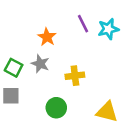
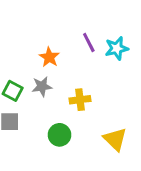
gray star: (40, 64) -> (42, 86), turned -30
yellow triangle: (107, 112) -> (115, 139), turned 30

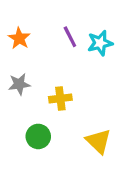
orange star: (49, 57) -> (19, 38), moved

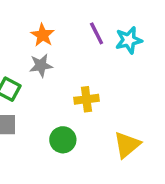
gray star: (19, 84) -> (41, 65), moved
yellow triangle: (98, 141) -> (127, 145), turned 36

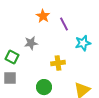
orange star: (43, 35) -> (43, 16), moved
cyan star: (129, 40) -> (83, 43), moved

